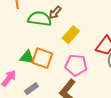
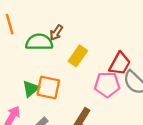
green triangle: (27, 57) -> (31, 89), turned -42
pink pentagon: (76, 65) -> (107, 85), moved

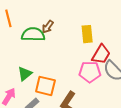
yellow rectangle: (78, 56) -> (87, 34), moved, turned -42
orange square: (48, 87) -> (45, 86), moved

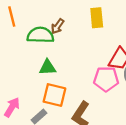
yellow rectangle: (87, 34) -> (97, 18), moved
green triangle: (25, 74) -> (48, 67), moved, turned 35

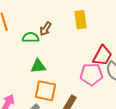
green semicircle: (40, 35) -> (31, 37), size x0.7

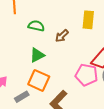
brown arrow: (46, 29) -> (62, 36), moved
green triangle: (38, 66) -> (37, 55), turned -35

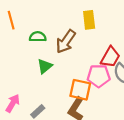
brown arrow: (62, 36) -> (66, 41), size x1.6
orange square: (39, 80) -> (80, 90), moved

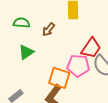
brown arrow: (66, 41) -> (49, 30), size x0.6

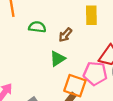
green triangle: (26, 52) -> (58, 59), moved

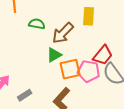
brown arrow: (65, 35) -> (63, 33), size x1.6
orange square: (75, 86) -> (70, 69), moved, turned -35

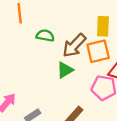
orange square: (70, 69) -> (98, 51), moved

